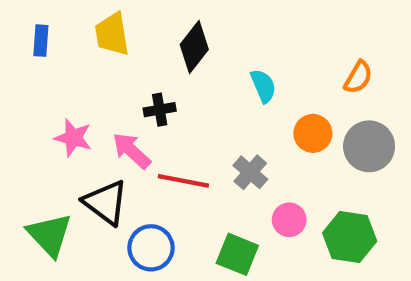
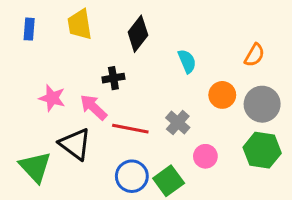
green hexagon: (350, 237) -> (262, 150), moved
blue circle: (151, 248) -> (132, 176), moved
green square: (237, 254) -> (169, 181), turned 32

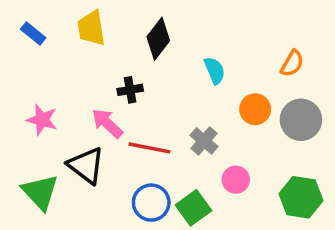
blue rectangle: (29, 29) -> (33, 33), turned -55
pink star: (52, 98) -> (42, 120), moved
green hexagon: (262, 150) -> (301, 197), moved

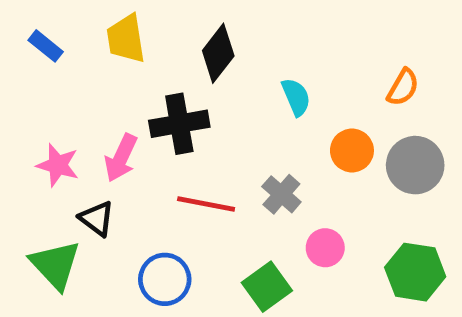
black cross: (130, 90) -> (179, 124), size x1.6
pink arrow: (107, 123) -> (121, 158), moved, turned -108
black triangle: (86, 166) -> (97, 219), moved, size x0.7
blue circle: (151, 203) -> (165, 279), moved

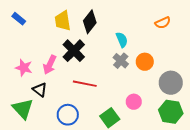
yellow trapezoid: (126, 39) -> (63, 21), moved
orange semicircle: (403, 87) -> (163, 23), moved, turned 35
black cross: (179, 124) -> (74, 51), turned -35
gray circle: (415, 165) -> (171, 83), moved
gray cross: (281, 194) -> (121, 61), moved

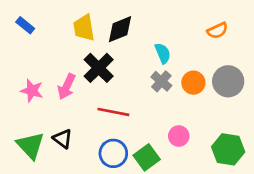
black diamond: (90, 22) -> (120, 29), turned 30
gray circle: (171, 83) -> (228, 81), moved
black triangle: (40, 90) -> (63, 139), moved
blue circle: (68, 115) -> (113, 153), moved

